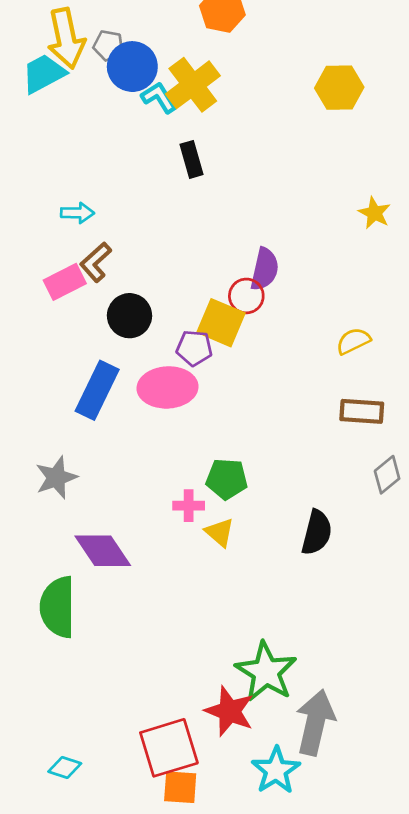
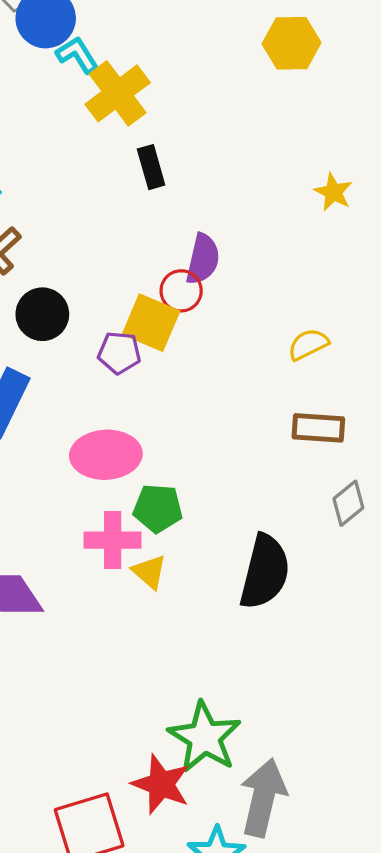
yellow cross: (193, 85) -> (118, 93), moved
black rectangle: (191, 159) -> (151, 167), moved
pink ellipse: (168, 387) -> (106, 455), moved
pink cross: (189, 506) -> (113, 540), size x1.5
black semicircle: (317, 532) -> (265, 572), size x1.4

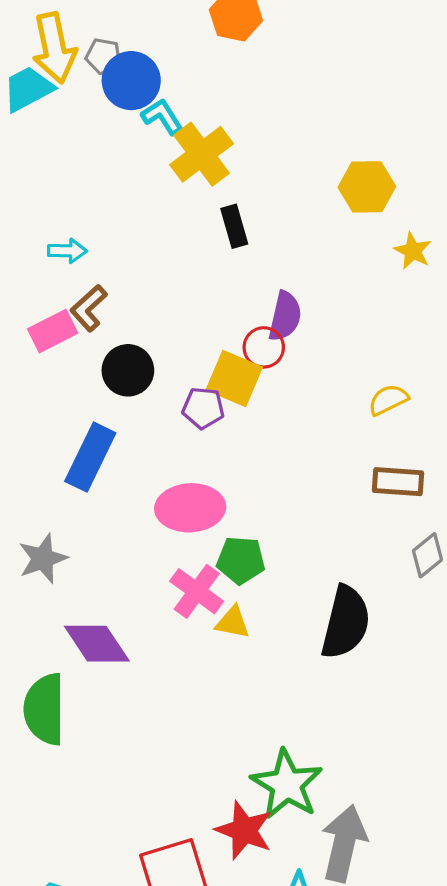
yellow hexagon: (292, 43) -> (367, 187), moved
pink cross: (113, 540) -> (197, 591), turned 36
yellow triangle: (149, 572) -> (233, 622), turned -30

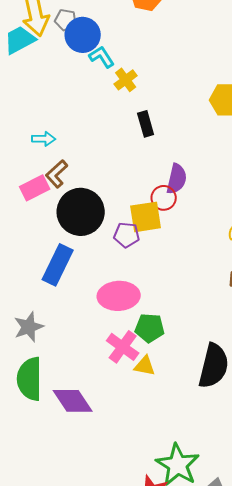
yellow cross: (202, 154) -> (126, 80), size x0.6
black circle: (128, 370) -> (81, 212), size x1.5
yellow square: (234, 378) -> (146, 217), turned -32
purple diamond: (97, 644) -> (73, 401), moved
green semicircle: (44, 709) -> (30, 379), moved

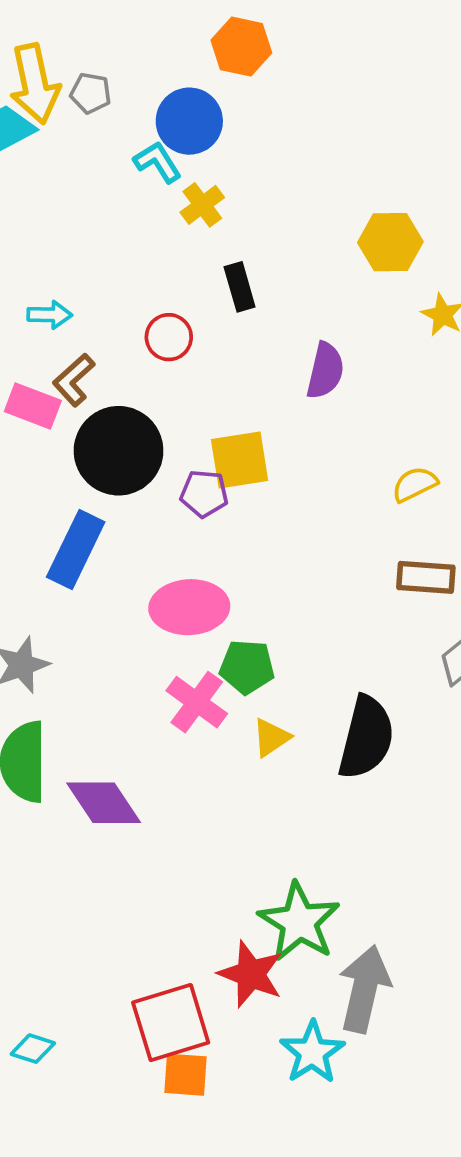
blue circle: (83, 35) -> (189, 121), moved
purple semicircle: (177, 179) -> (325, 371), moved
pink rectangle: (35, 188) -> (33, 406), turned 48
red circle: (164, 198) -> (169, 337), moved
yellow triangle: (145, 366) -> (271, 738), moved, turned -45

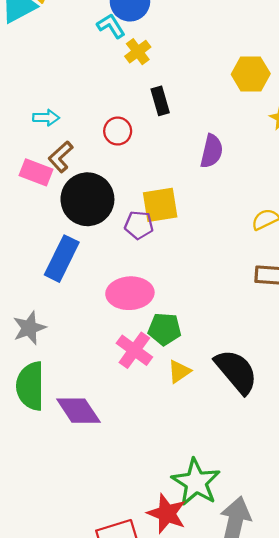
black semicircle: (366, 738) -> (236, 371), turned -54

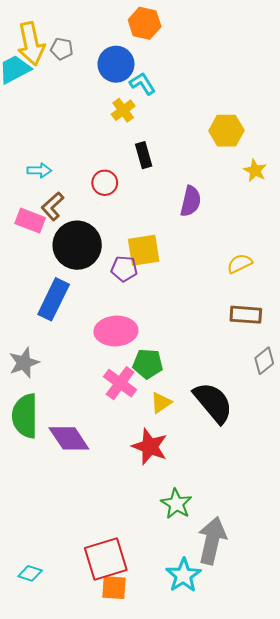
cyan L-shape: (111, 26) -> (143, 84), moved
green star: (196, 482) -> (176, 504), size x0.7
red star: (167, 514) -> (150, 447), moved

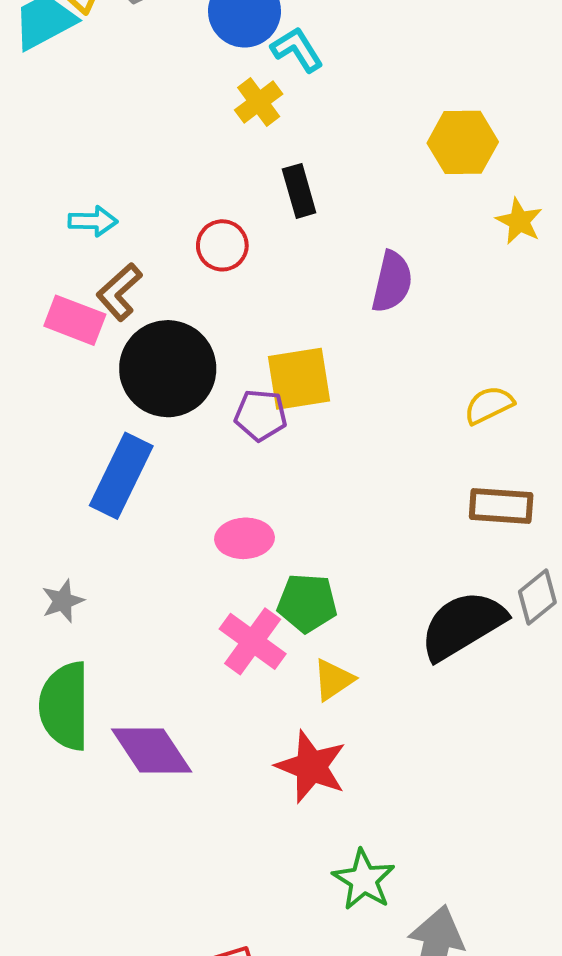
pink ellipse: (116, 331) -> (244, 538), size x0.7
gray star: (24, 363) -> (63, 601), size x0.7
black semicircle: (213, 403) -> (463, 625), moved, turned -81

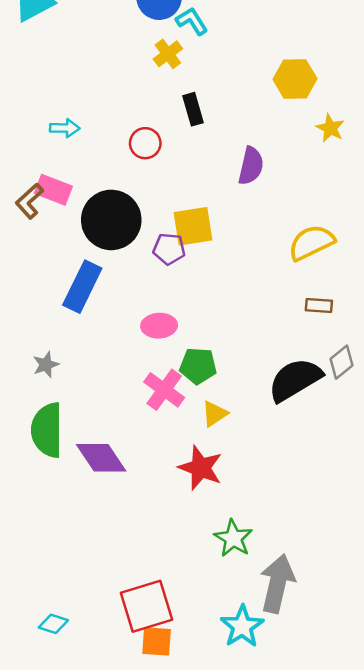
brown L-shape: (119, 292) -> (29, 201), moved
yellow semicircle: (489, 405) -> (311, 243), size x1.5
brown rectangle: (501, 506) -> (319, 306), size x0.7

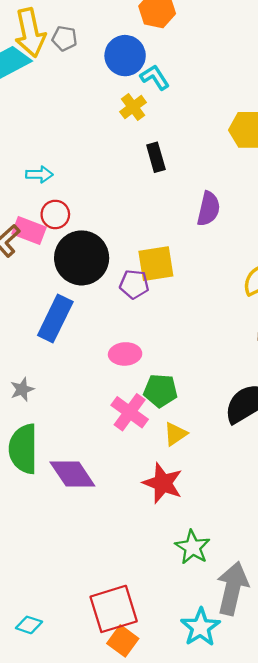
red circle: (145, 143) -> (55, 214), moved
orange square: (157, 641) -> (123, 641), turned 32

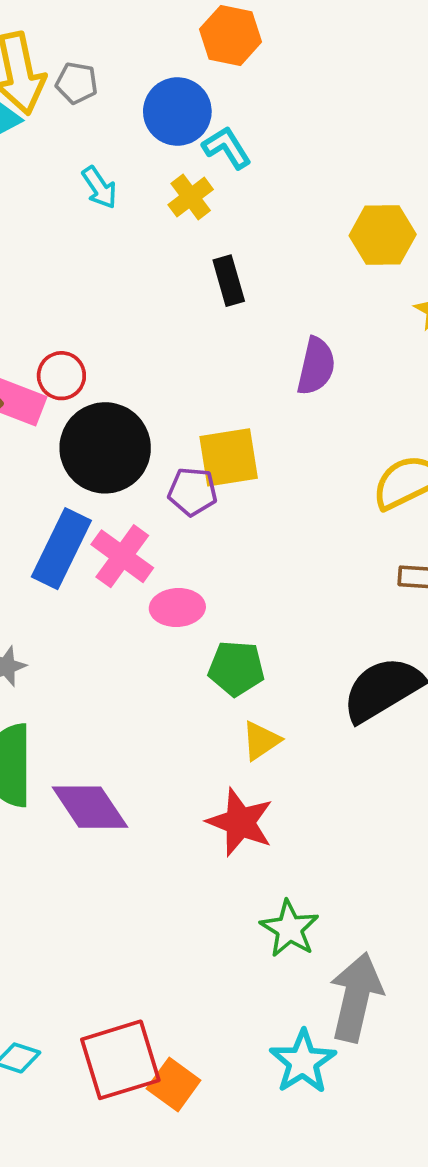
cyan arrow: (39, 174) -> (99, 188), moved, turned 55
pink cross: (130, 412) -> (122, 556), moved
red square: (114, 609) -> (120, 1060), moved

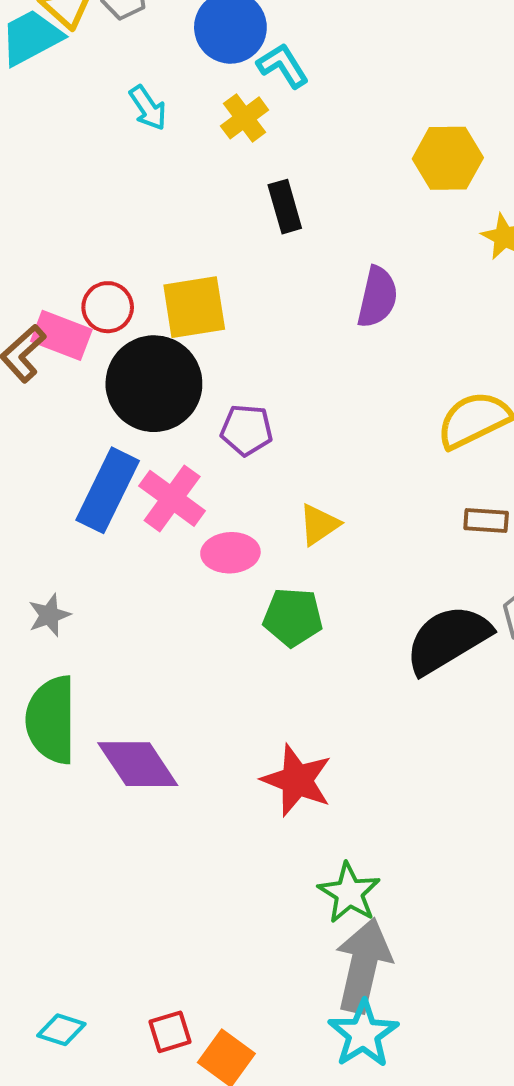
yellow square: (229, 457) -> (194, 307), moved
yellow triangle: (261, 741) -> (319, 525), moved
gray arrow: (356, 997) -> (363, 965), moved
red square: (120, 1060) -> (170, 1032), size x0.5

